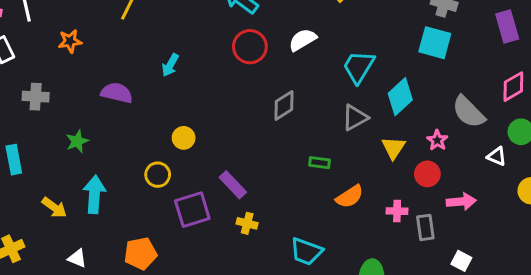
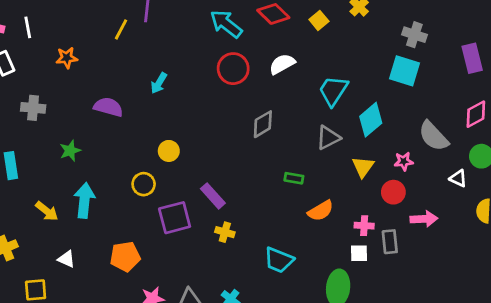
pink star: (437, 140) -> (404, 161), turned 30
white square: (461, 261) -> (359, 253), moved, turned -30

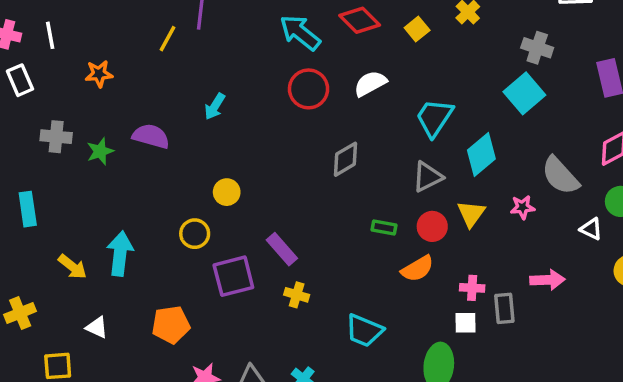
cyan square: (404, 71) -> (524, 93), turned 32
green star: (70, 151) -> (100, 151), moved
red circle: (393, 192) -> (432, 226), moved

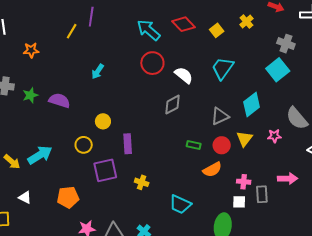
white semicircle: (370, 84) -> (184, 75), moved, turned 66
cyan trapezoid: (434, 118) -> (223, 68), moved
purple semicircle: (151, 136) -> (59, 100), moved
purple rectangle: (282, 249) -> (128, 144), moved, turned 36
cyan arrow: (120, 254) -> (40, 155), turned 50

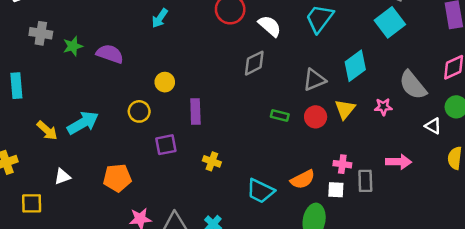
purple square: (105, 170) -> (166, 145), size x0.7
orange semicircle: (212, 170) -> (303, 179), moved
white triangle: (25, 197) -> (62, 176), turned -48

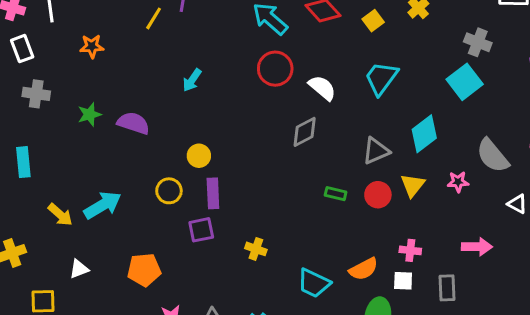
gray cross: (41, 33) -> (36, 94), moved
purple rectangle: (195, 112) -> (213, 193), moved
gray rectangle: (365, 181) -> (447, 288), moved

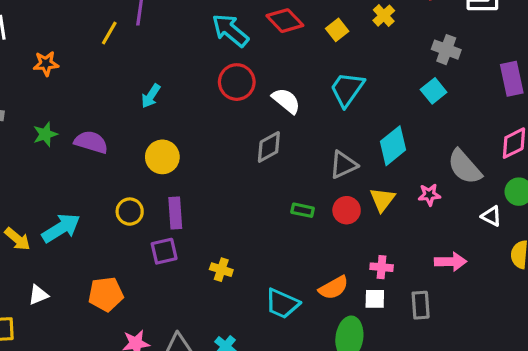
cyan square: (465, 82) -> (434, 91), size x0.7
yellow circle: (199, 156) -> (162, 157), moved, size x1.4

